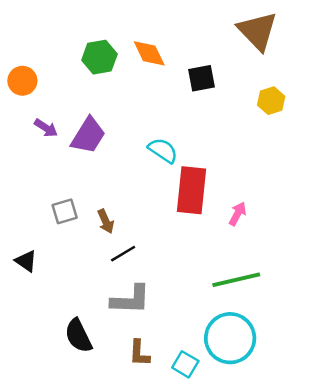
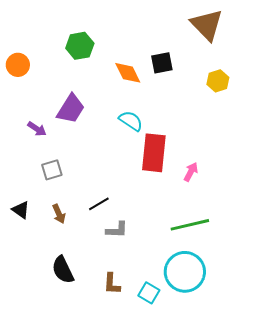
orange diamond: (149, 53) -> (128, 73), moved
purple arrow: (46, 128) -> (37, 129), moved
brown arrow: (106, 221) -> (59, 214), moved
gray L-shape: (131, 300) -> (117, 230), moved, size x0.7

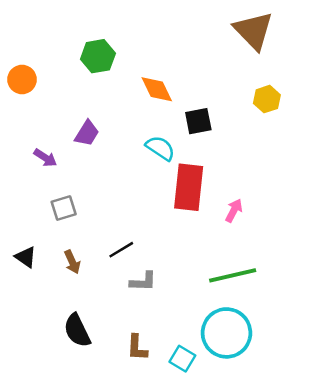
black square: (162, 63) -> (198, 121), moved
purple trapezoid: (71, 109) -> (87, 133), size x0.7

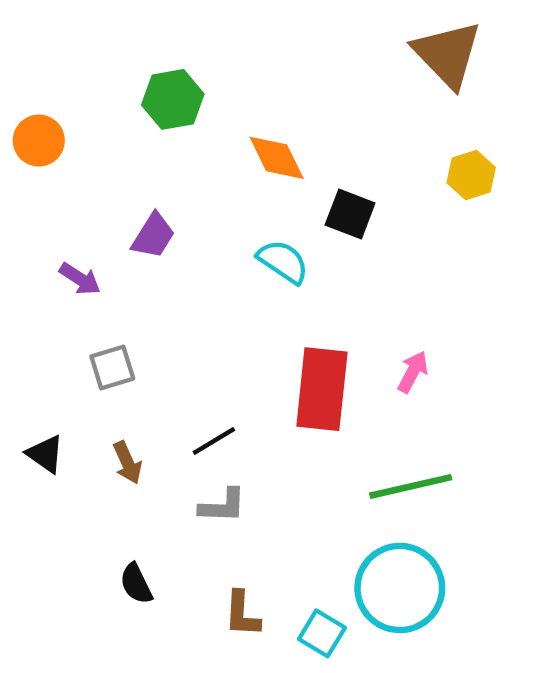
black square: (198, 121) -> (350, 214), turned 32
red rectangle: (189, 187) -> (322, 389), moved
gray L-shape: (143, 282) -> (223, 506), moved
black semicircle: (77, 330) -> (136, 584), size x0.7

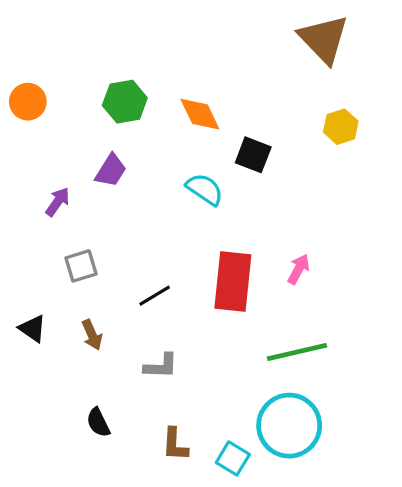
green hexagon: (173, 99) -> (125, 102), moved
purple arrow: (80, 279) -> (58, 202), turned -88
black line: (214, 441) -> (155, 296), moved

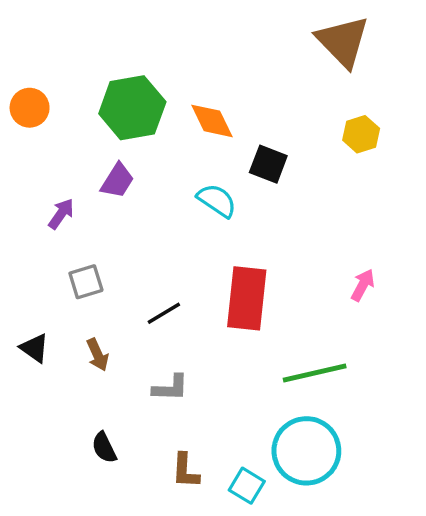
green hexagon: (125, 102) -> (132, 108), size x1.4
pink arrow: (299, 269) -> (363, 285), moved

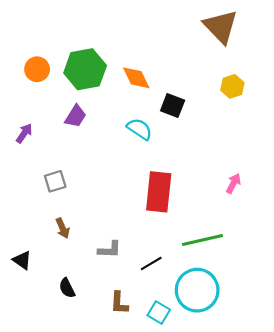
orange circle: (30, 108) -> (37, 69), moved
purple arrow: (61, 214) -> (24, 133), moved
black line: (164, 313) -> (151, 263), moved
black triangle: (35, 348) -> (22, 260), moved

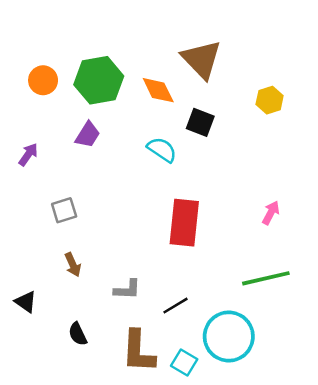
brown triangle: (221, 27) -> (202, 59), moved
green line: (202, 240) -> (266, 278), moved
brown L-shape: (119, 303) -> (138, 351), size x1.6

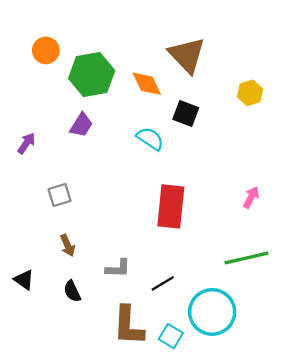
orange circle: (43, 80) -> (46, 50), moved
black semicircle: (78, 334) -> (72, 291), moved

